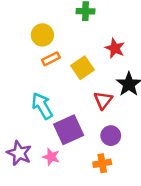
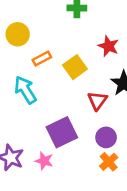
yellow circle: (42, 35) -> (18, 34), moved
cyan arrow: (42, 106) -> (25, 90), moved
orange cross: (102, 163) -> (109, 162), moved, turned -30

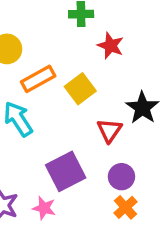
red star: (108, 46) -> (111, 46), moved
orange rectangle: (42, 58) -> (38, 79), size x1.4

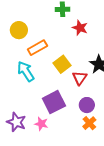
yellow square: (80, 89) -> (62, 64), moved

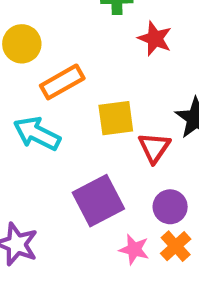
yellow square: (62, 64) -> (116, 118), turned 30
cyan arrow: (26, 71) -> (37, 134), turned -30
pink star: (41, 124) -> (134, 249), moved

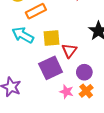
yellow square: (116, 118) -> (52, 38), moved
red triangle: (154, 148) -> (69, 51), moved

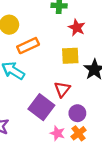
yellow square: (52, 38) -> (70, 56), moved
purple square: (51, 68) -> (41, 107), turned -30

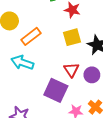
purple circle: (77, 113) -> (92, 75), moved

